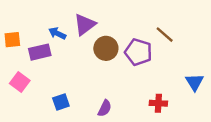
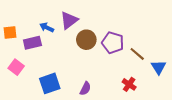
brown line: (165, 35) -> (137, 54), moved
blue square: (61, 102) -> (50, 83), size x1.5
red cross: (158, 103) -> (129, 84), turned 32

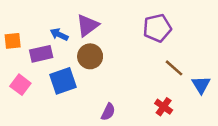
brown circle: (86, 40) -> (90, 56), moved
purple pentagon: (113, 43) -> (157, 28), moved, turned -30
blue square: (50, 83) -> (63, 81), moved

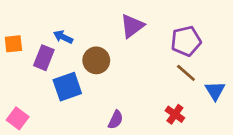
purple triangle: (88, 25) -> (132, 26), moved
purple pentagon: (157, 28) -> (186, 41), moved
purple rectangle: (41, 54) -> (44, 58), turned -55
pink square: (20, 85) -> (18, 118), moved

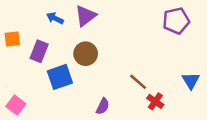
purple triangle: (132, 26) -> (86, 16), moved
blue arrow: (63, 37) -> (55, 18), moved
purple pentagon: (186, 41) -> (176, 21), moved
brown line: (186, 73) -> (138, 82), moved

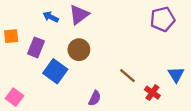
blue square: (60, 77) -> (55, 71), turned -35
red cross: (155, 101) -> (152, 93), moved

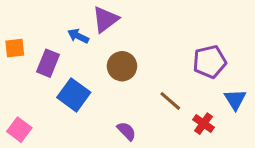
blue arrow: (51, 17) -> (78, 36), moved
purple pentagon: (163, 19) -> (210, 62), moved
brown circle: (79, 50) -> (122, 66), moved
purple semicircle: (95, 98) -> (127, 131), turned -70

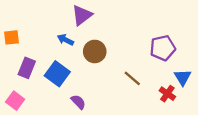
blue arrow: (78, 36) -> (65, 40), moved
purple rectangle: (48, 63) -> (27, 68), moved
red cross: (203, 124) -> (167, 94), moved
purple semicircle: (127, 131) -> (78, 102), moved

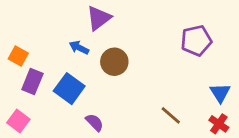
orange square: (12, 37) -> (18, 56), moved, turned 35
purple pentagon: (163, 48) -> (196, 41), moved
brown line: (132, 78) -> (171, 115), moved
red cross: (167, 94) -> (219, 124), moved

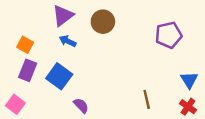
purple triangle: (99, 18) -> (63, 16), moved
orange square: (18, 56) -> (25, 45), moved
brown circle: (114, 62) -> (103, 22), moved
brown line: (171, 115) -> (147, 99), turned 36

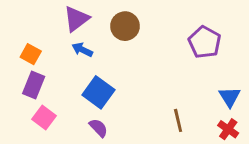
purple pentagon: (169, 35) -> (205, 42), turned -30
blue square: (59, 76) -> (98, 92), moved
pink square: (15, 104) -> (44, 117), moved

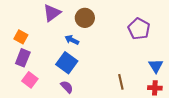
blue arrow: (82, 50) -> (72, 40), moved
red cross: (228, 129) -> (155, 88), turned -32

